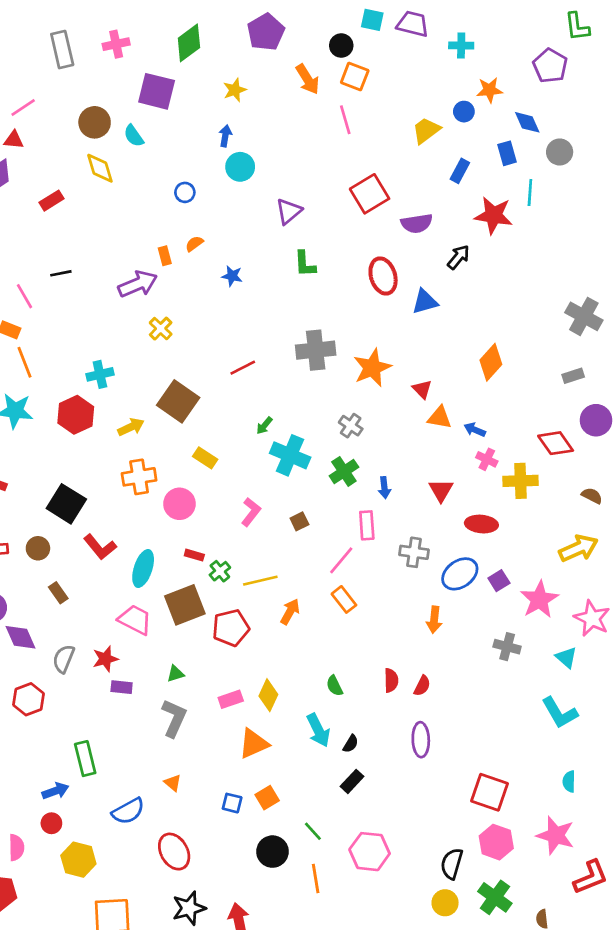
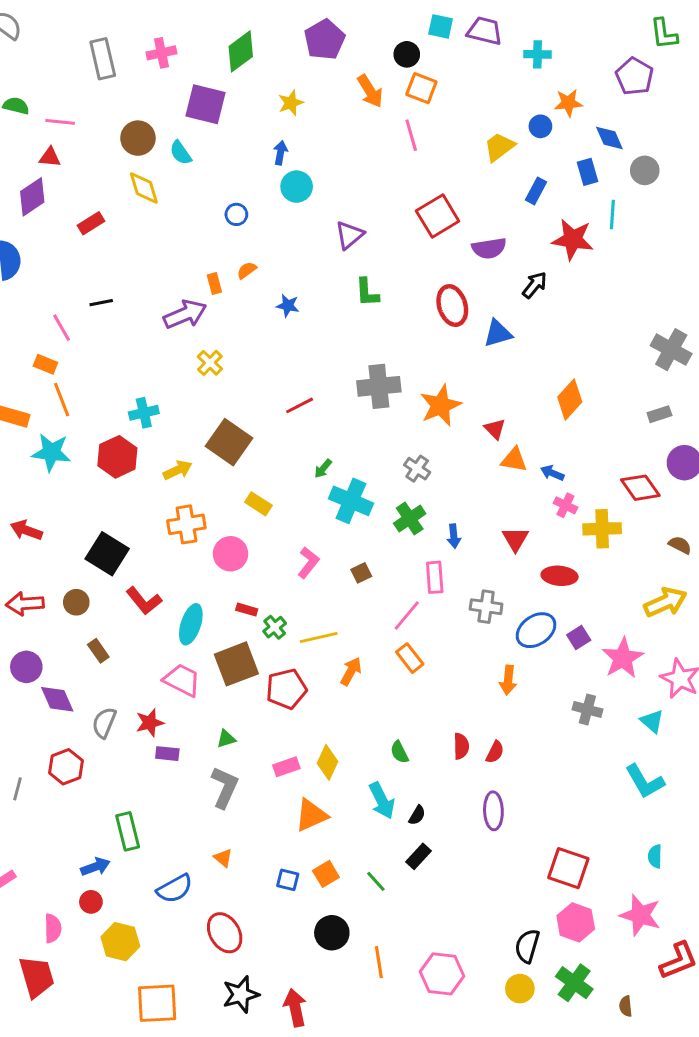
pink line: (23, 108) -> (60, 122), turned 40
green line: (313, 831) -> (376, 881), moved
pink hexagon: (370, 852) -> (442, 974), moved

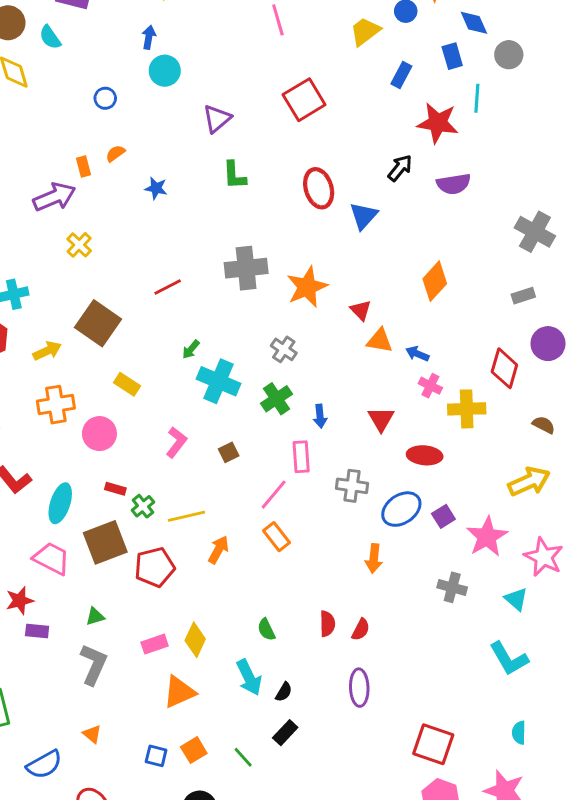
purple semicircle: (489, 248) -> (454, 184), moved
blue triangle: (498, 333) -> (364, 216), turned -32
red diamond: (640, 488) -> (504, 368), turned 51

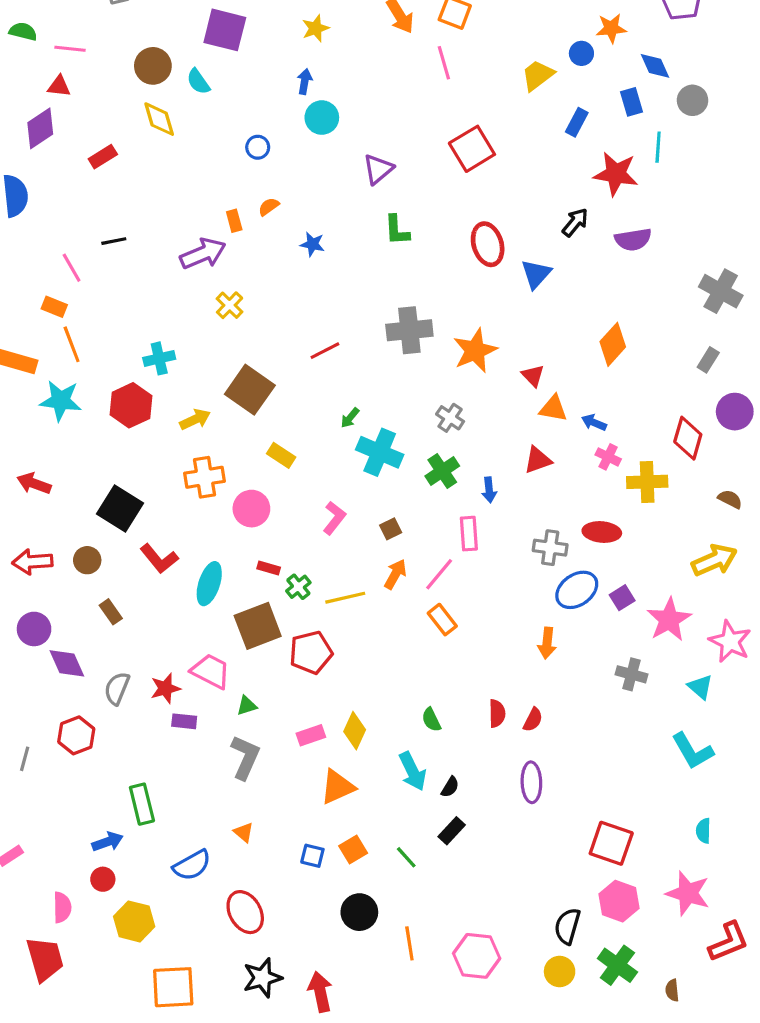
gray rectangle: (523, 296) -> (708, 360), turned -40
red triangle: (381, 419) -> (538, 460), moved, turned 40
gray cross: (352, 486) -> (550, 548), moved
orange arrow: (218, 550) -> (395, 574), moved
pink trapezoid: (52, 558) -> (211, 671), moved

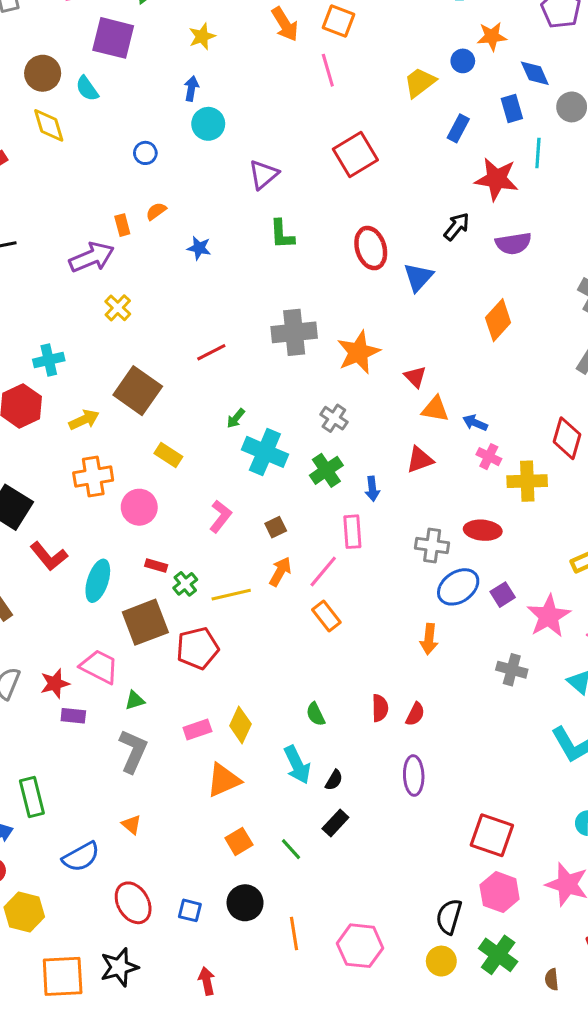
orange diamond: (613, 344) -> (498, 320), moved
blue square: (312, 856) -> (190, 910), moved
black star: (262, 978) -> (119, 967), moved
red arrow: (320, 992) -> (207, 981), size x0.7

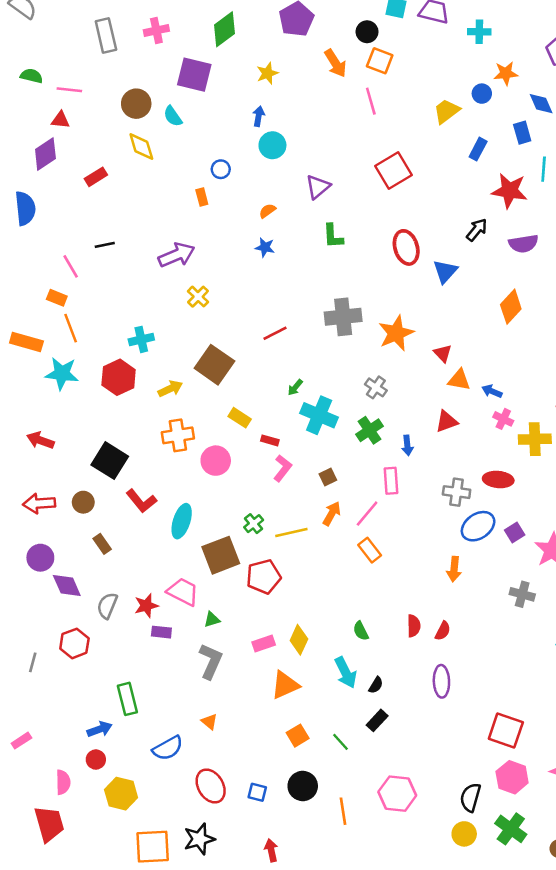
orange semicircle: (156, 211) -> (267, 211), moved
orange rectangle: (122, 225) -> (202, 197), moved
red rectangle: (156, 565) -> (270, 440), moved
pink hexagon: (360, 946) -> (397, 794), moved

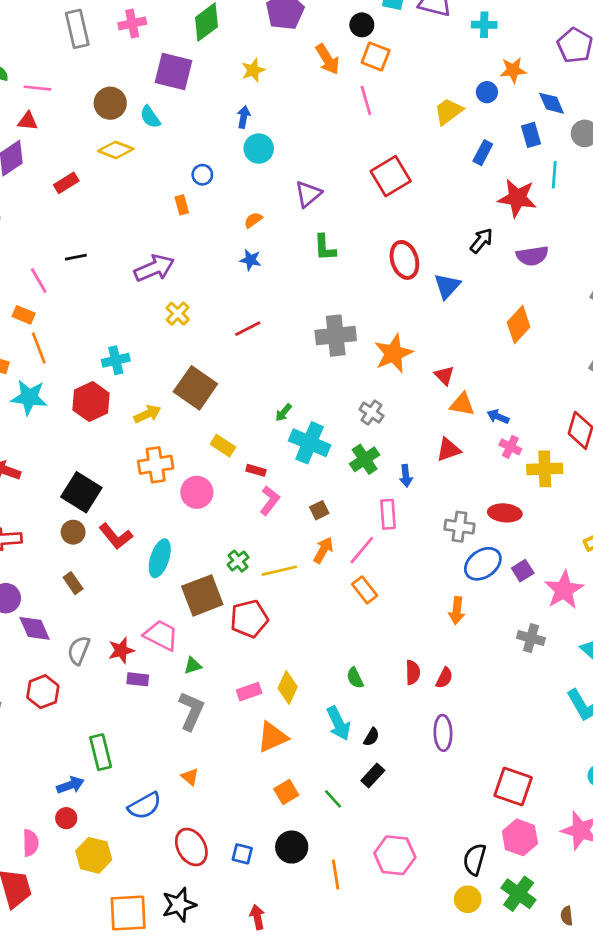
yellow diamond: (141, 147) -> (116, 150), turned -52
red line: (275, 333) -> (248, 329), moved
brown circle: (83, 502) -> (73, 532), moved

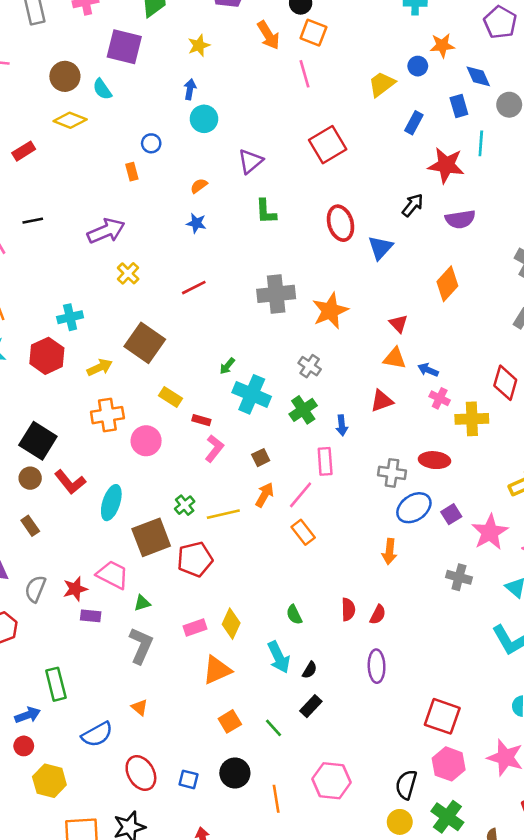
red triangle: (444, 375) -> (398, 324), moved

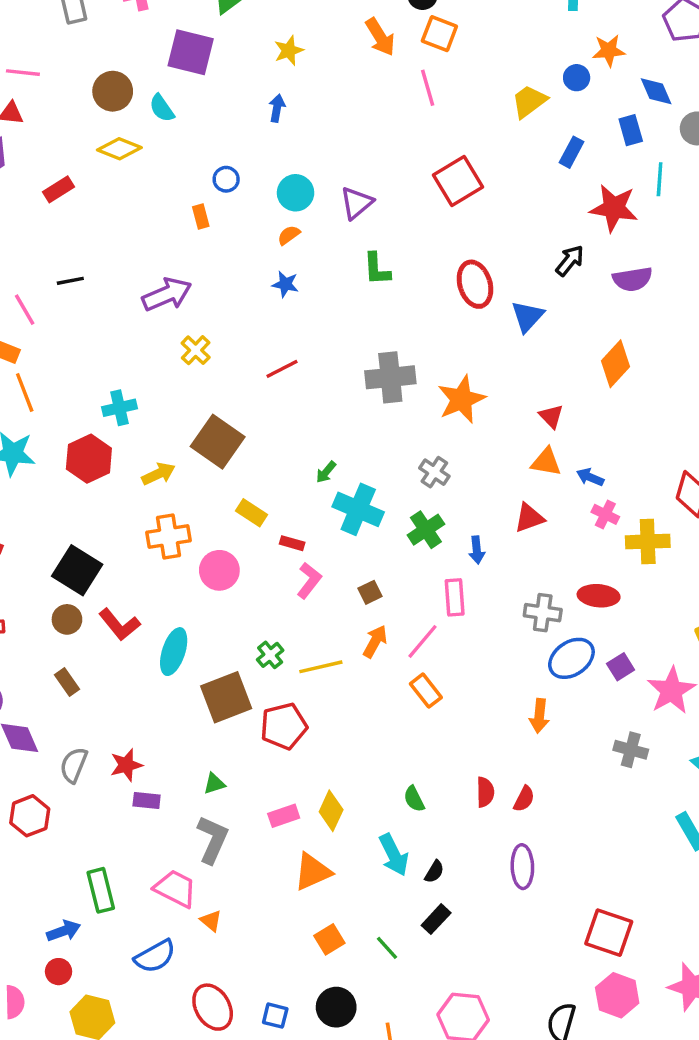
cyan circle: (204, 119) -> (296, 193), moved
pink trapezoid: (113, 575) -> (175, 889), moved

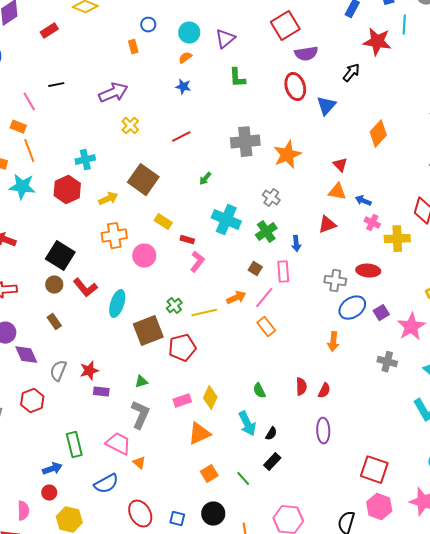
purple semicircle: (632, 279) -> (306, 54), moved
green arrow: (326, 472) -> (205, 179), moved
brown square: (370, 592) -> (255, 269), moved, turned -32
orange arrow: (375, 641) -> (236, 298), turned 36

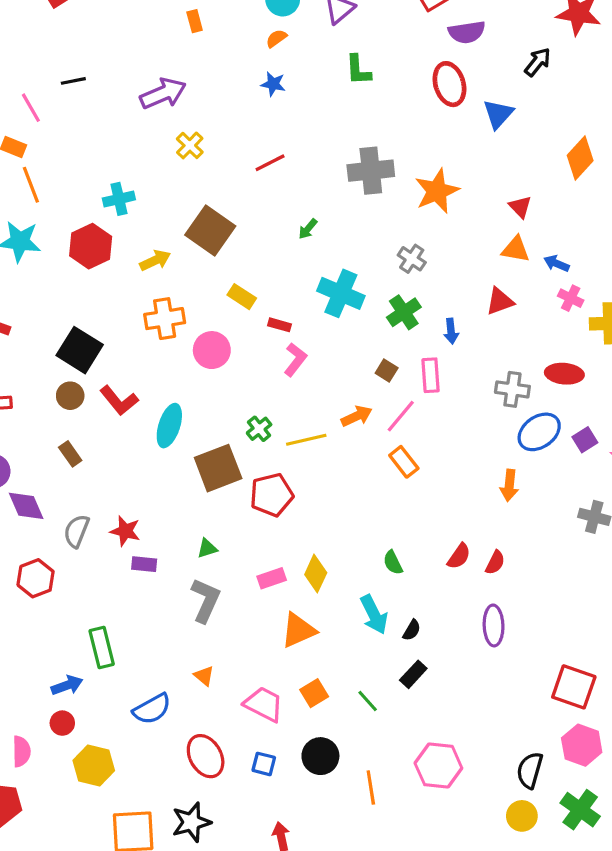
red star: (89, 371) -> (125, 531), turned 30
red semicircle: (301, 387) -> (459, 556), turned 36
pink trapezoid: (118, 444) -> (264, 704), moved

